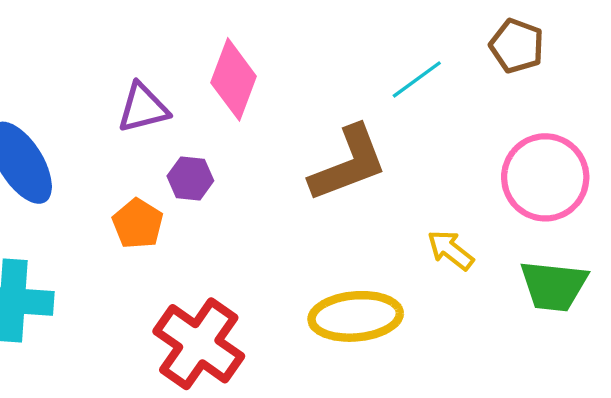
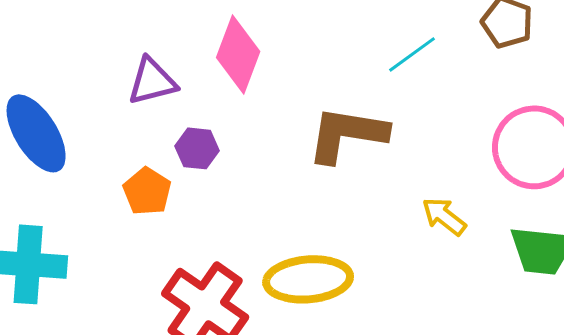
brown L-shape: (348, 164) -> (347, 134), turned -150
yellow ellipse: (356, 316) -> (308, 279), moved

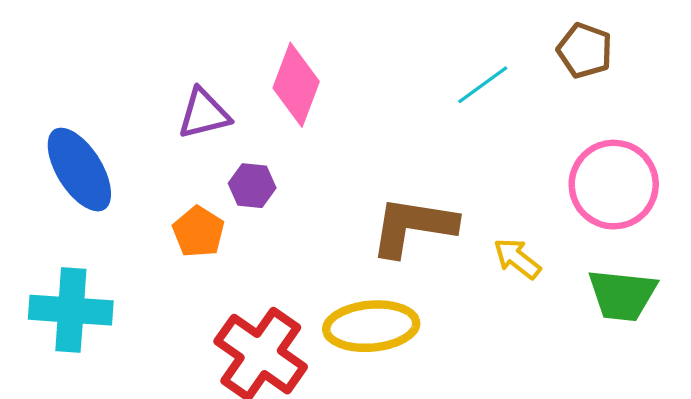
brown L-shape: (347, 134) -> (413, 226), moved

